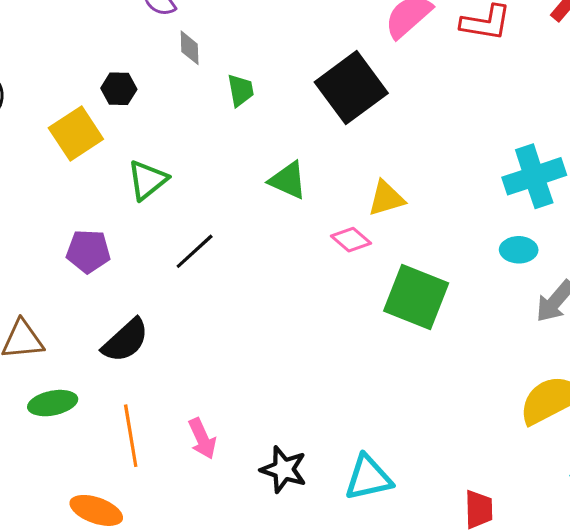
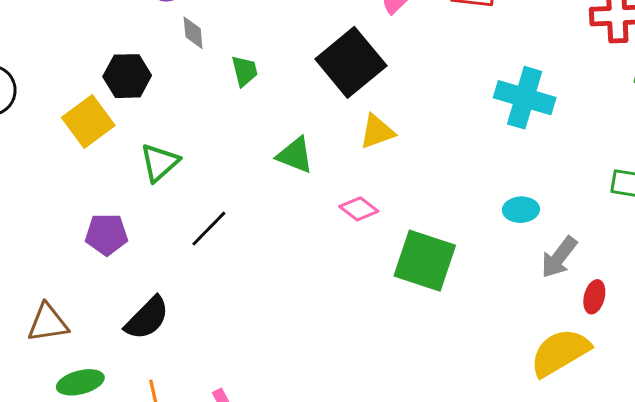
black hexagon: (119, 89) -> (127, 76), size x1.4
cyan cross: (534, 176) -> (525, 98), moved, turned 38
yellow triangle: (386, 198) -> (377, 132), moved

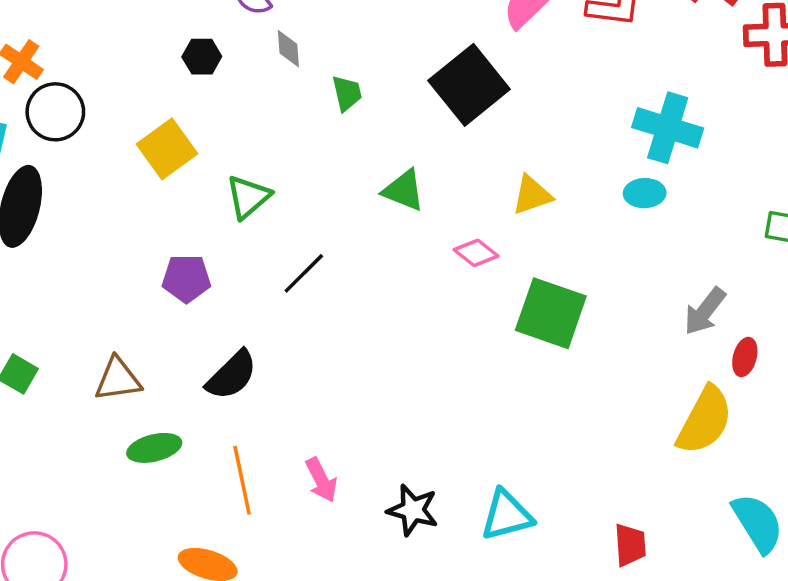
black hexagon: (127, 76) -> (202, 57), moved, size x0.7
yellow triangle: (377, 132) -> (532, 195), moved
cyan ellipse: (521, 210) -> (645, 193), moved
yellow semicircle: (560, 352) -> (705, 420), turned 148

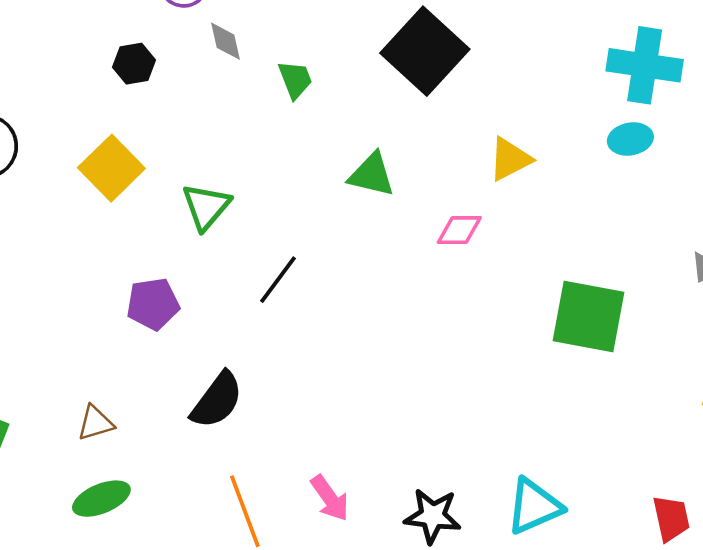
pink diamond: (476, 253) -> (459, 230), turned -30
green square: (551, 313) -> (588, 316), moved
brown triangle: (118, 379) -> (96, 423), size x0.7
green ellipse: (154, 448) -> (101, 499), moved

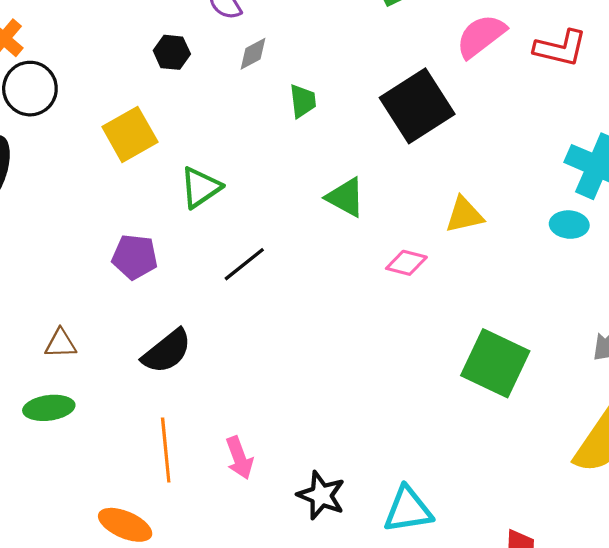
gray diamond: (225, 41) -> (253, 54), turned 60

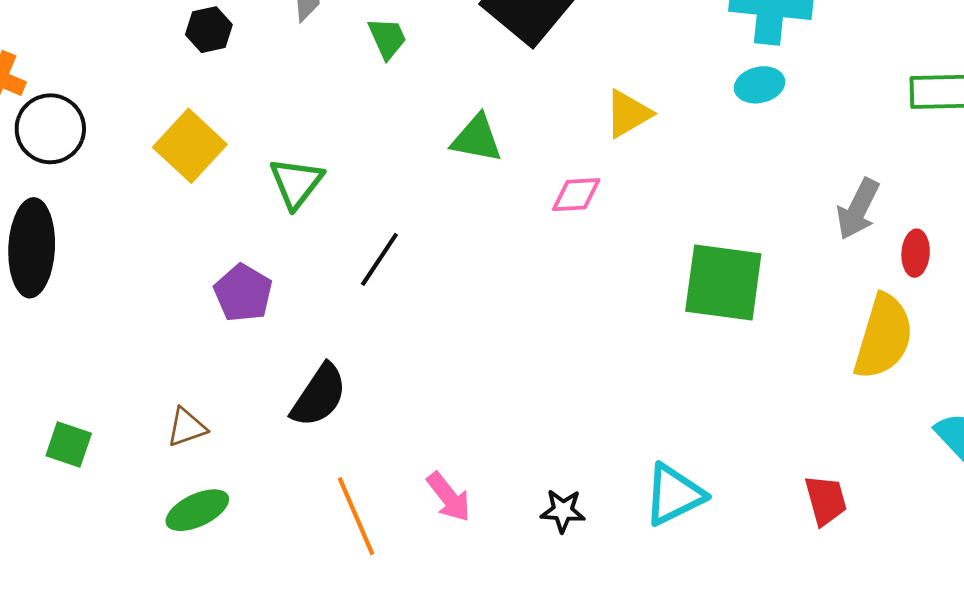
purple pentagon: (135, 257) -> (243, 293), turned -30
black star: (321, 495) -> (563, 511), size x0.7

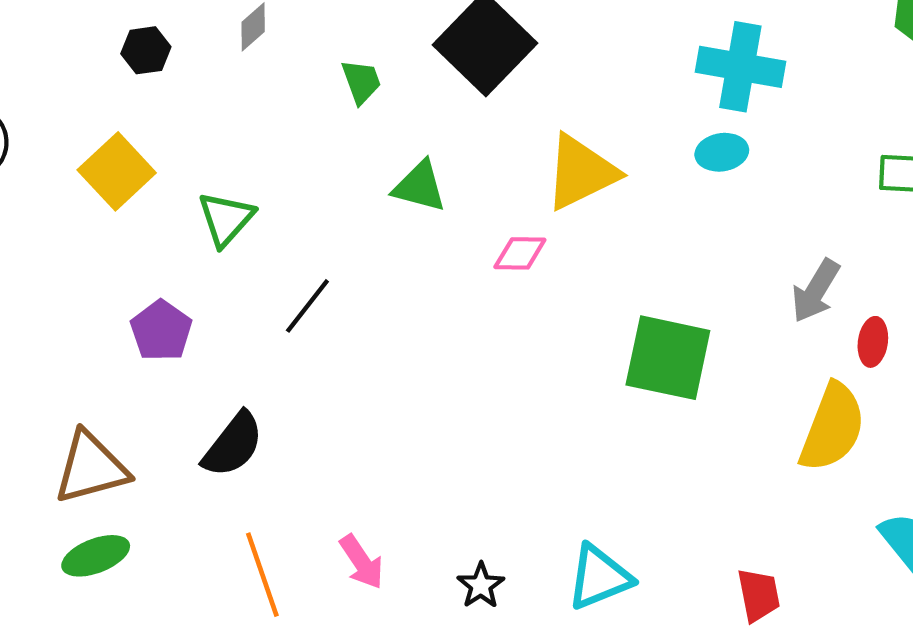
green trapezoid: (387, 38) -> (361, 82), moved
yellow triangle: (628, 114) -> (581, 172), size x1.5
brown triangle: (187, 427) -> (91, 468), size x1.8
black star: (563, 511) -> (481, 585), turned 30

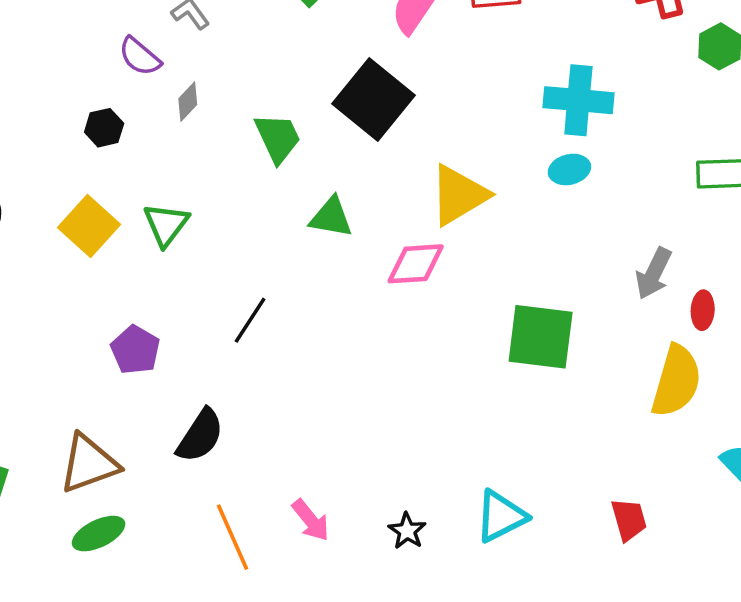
green trapezoid: (361, 82) -> (278, 138), size x1.4
green triangle: (226, 219) -> (166, 224), moved
pink diamond: (520, 253) -> (416, 264), size x1.4

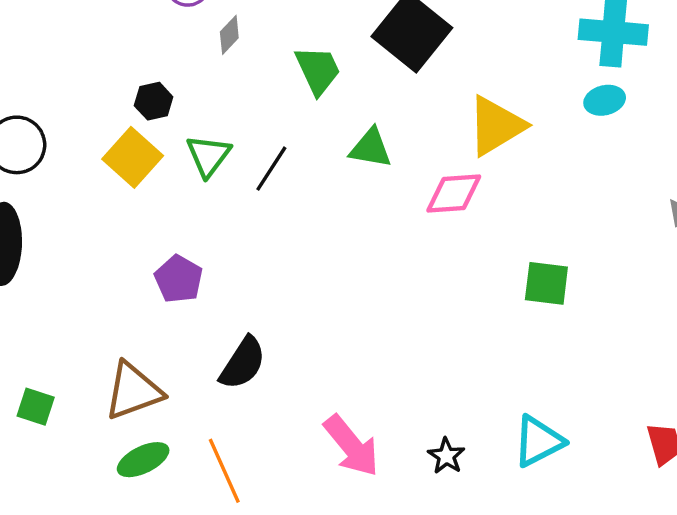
black hexagon: (104, 128) -> (154, 101), moved
black line: (250, 320) -> (271, 169), moved
green square: (541, 337) -> (546, 283), moved, size x0.7
pink arrow: (311, 520) -> (351, 446), size x1.5
orange line: (233, 537) -> (224, 471), moved

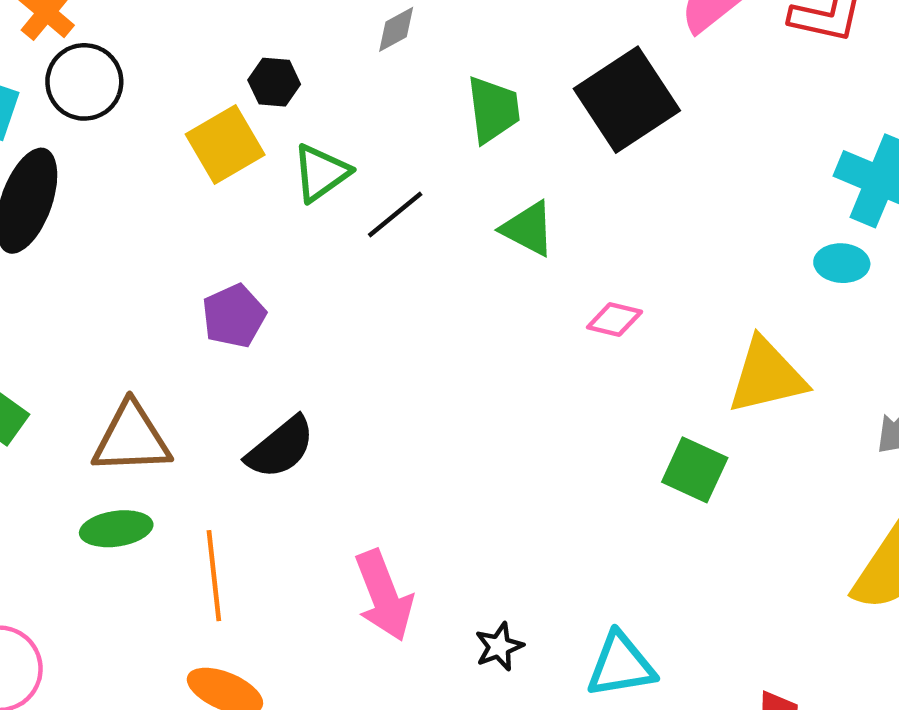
yellow triangle: (496, 126) -> (767, 376), moved
pink diamond: (454, 193) -> (614, 319), size x0.7

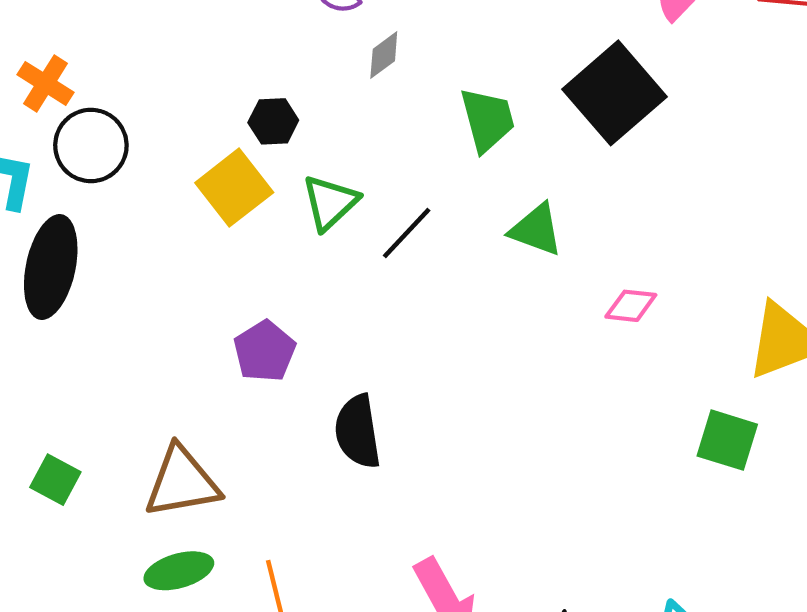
black semicircle: (280, 448) -> (358, 432), moved, turned 128

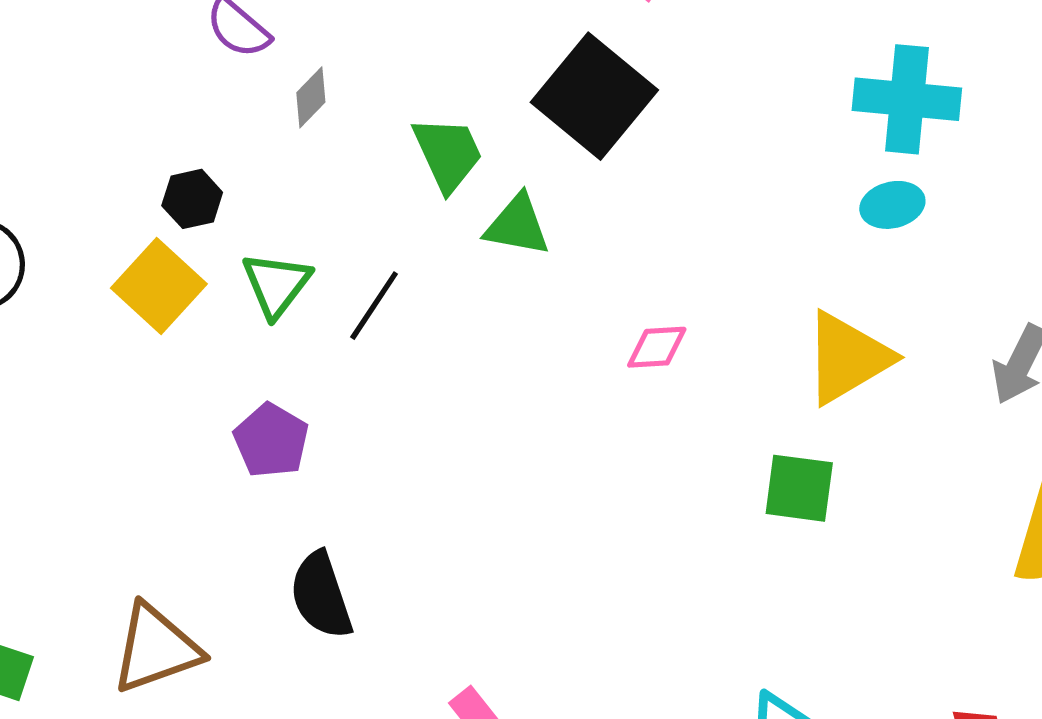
green triangle: (536, 230) -> (517, 225), moved
purple pentagon: (265, 351) -> (271, 440), moved
black semicircle: (358, 432) -> (321, 595), moved

